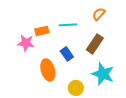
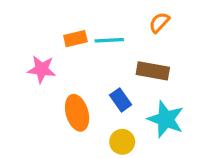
orange rectangle: (42, 31) -> (75, 39), moved
brown rectangle: (95, 44) -> (153, 71), turned 66
blue rectangle: (67, 54) -> (121, 100), moved

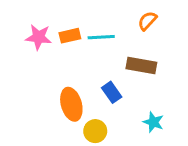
pink star: (42, 69) -> (39, 37), moved
cyan star: (166, 119) -> (153, 122), moved, size x0.6
yellow circle: (122, 142) -> (95, 131), moved

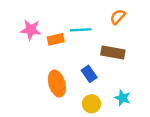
orange rectangle: (70, 36) -> (56, 39), moved
yellow circle: (95, 131) -> (91, 104), moved

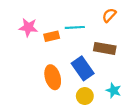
blue rectangle: (89, 74) -> (83, 68), size x1.5

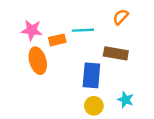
blue rectangle: (83, 68) -> (91, 75), turned 40
orange ellipse: (53, 77) -> (38, 61), moved

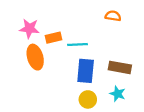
orange semicircle: (121, 17) -> (113, 16), turned 56
cyan line: (83, 30) -> (78, 45), moved
brown rectangle: (116, 53) -> (120, 67), moved

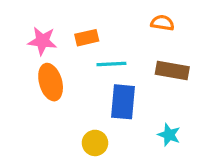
orange rectangle: (53, 38) -> (87, 38), moved
brown rectangle: (120, 67) -> (172, 71), moved
yellow circle: (88, 99) -> (95, 143), moved

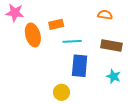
pink star: (42, 41) -> (15, 13), moved
orange ellipse: (51, 82) -> (33, 35), moved
cyan star: (169, 135) -> (114, 76), moved

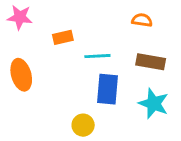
orange rectangle: (56, 24) -> (63, 37), moved
orange ellipse: (33, 35) -> (21, 75), moved
cyan star: (114, 76) -> (154, 104), size x1.5

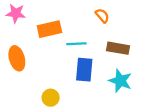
orange semicircle: (142, 20) -> (102, 16), moved, turned 40
orange rectangle: (63, 37) -> (49, 29), size x1.5
yellow circle: (83, 125) -> (51, 98), moved

